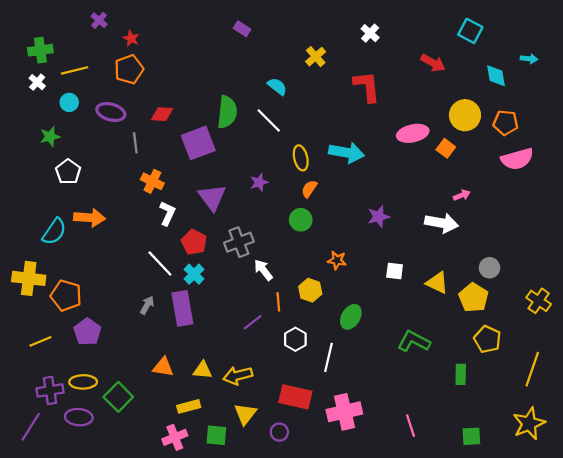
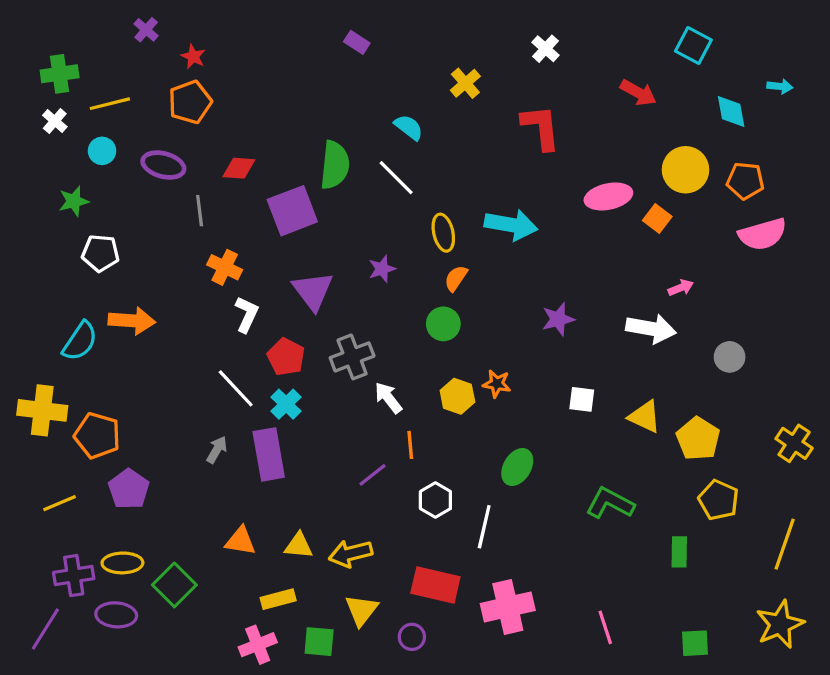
white pentagon: (68, 172) -> (100, 253), turned -30
gray circle: (490, 268) -> (730, 357), moved
yellow hexagon: (310, 290) -> (457, 396), moved

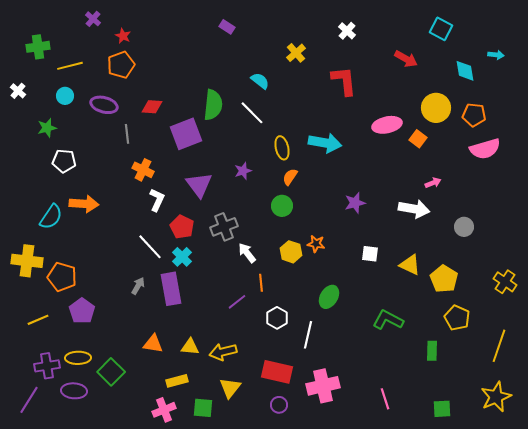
white cross: (55, 121) -> (18, 91), moved
purple circle: (412, 637) -> (279, 405), moved

